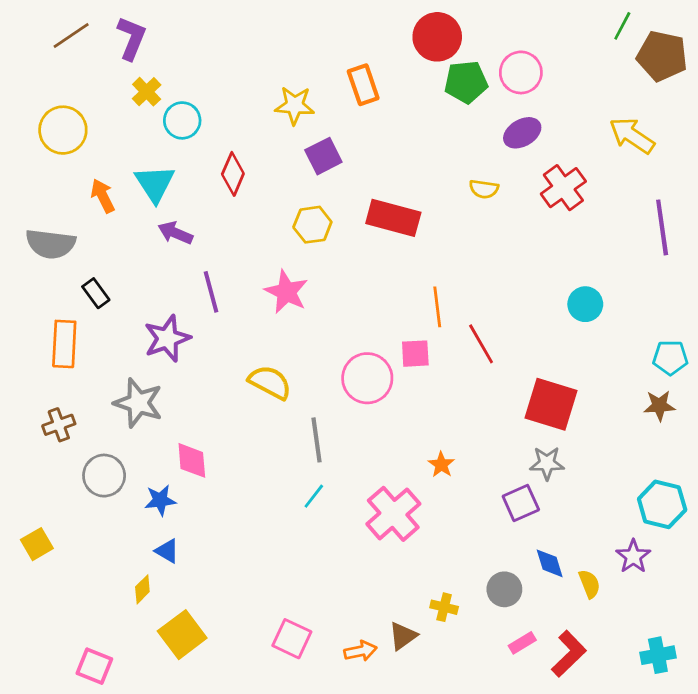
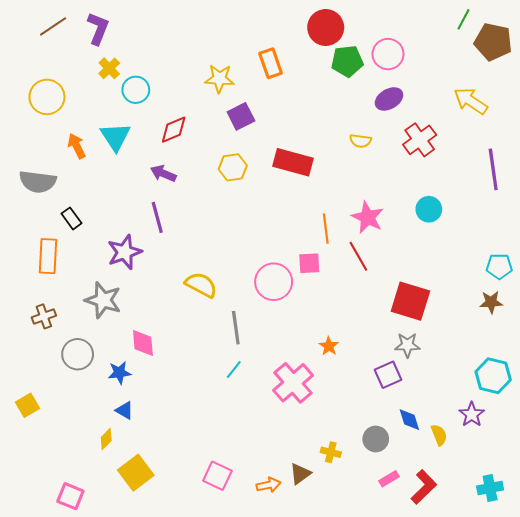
red diamond: (233, 174) -> (174, 130), turned 44
purple arrow: (175, 233) -> (163, 174), moved
pink star: (286, 292) -> (368, 217), moved
cyan circle: (585, 304) -> (429, 209), moved

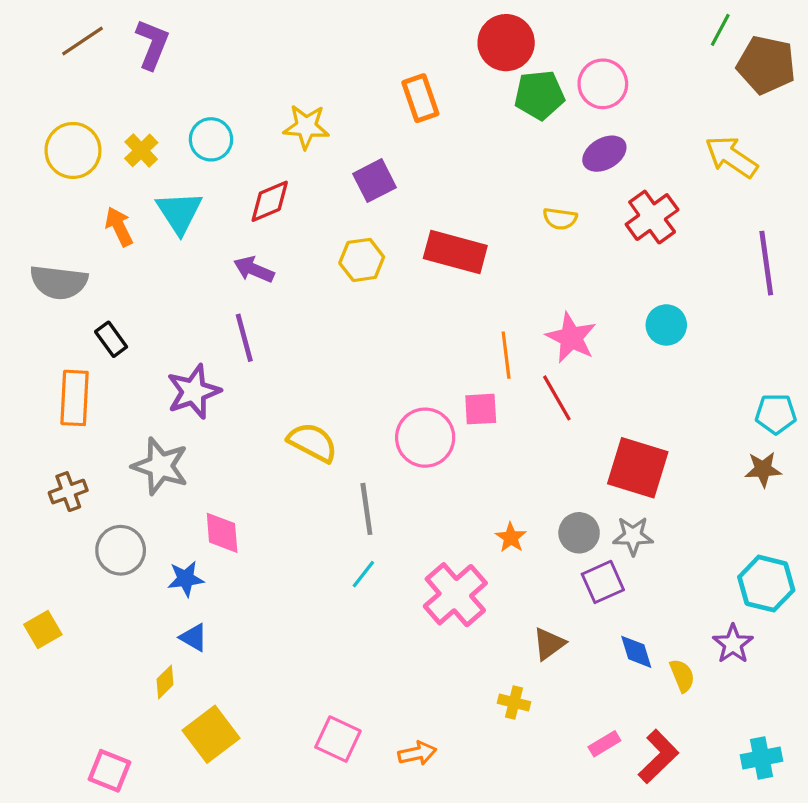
yellow cross: (109, 68) -> (141, 150), moved
yellow star: (220, 79) -> (306, 127), moved
gray circle: (376, 439) -> (579, 533), moved
brown triangle: (300, 474) -> (549, 644), moved

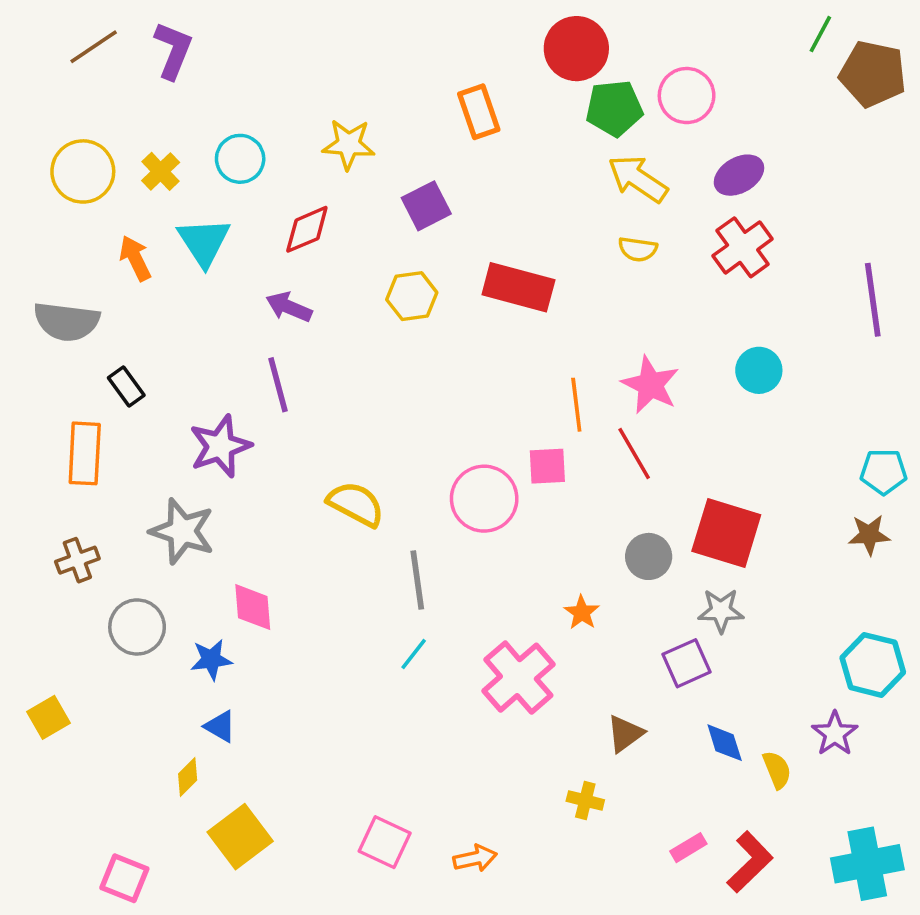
purple ellipse: (604, 154) -> (739, 175), moved
yellow arrow: (731, 157) -> (638, 179), moved
gray circle: (579, 533) -> (649, 556), moved
cyan cross: (761, 758) -> (867, 864), size x1.5

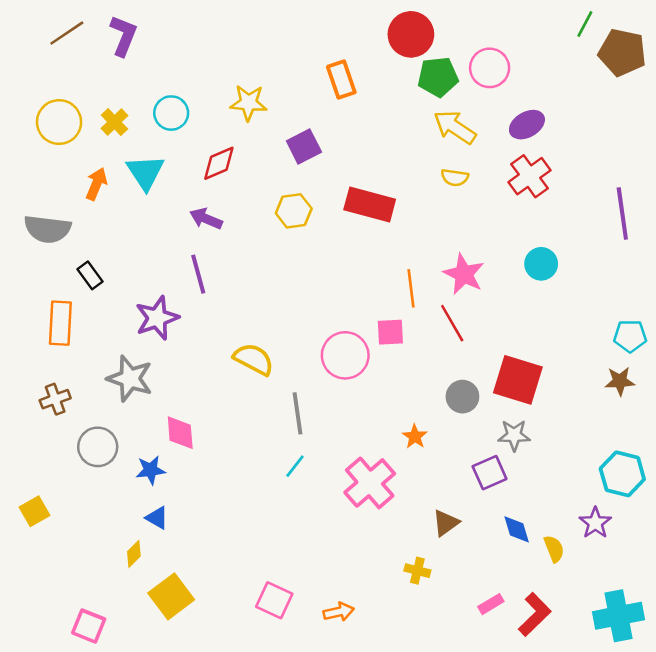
orange arrow: (135, 258) -> (96, 184), turned 48

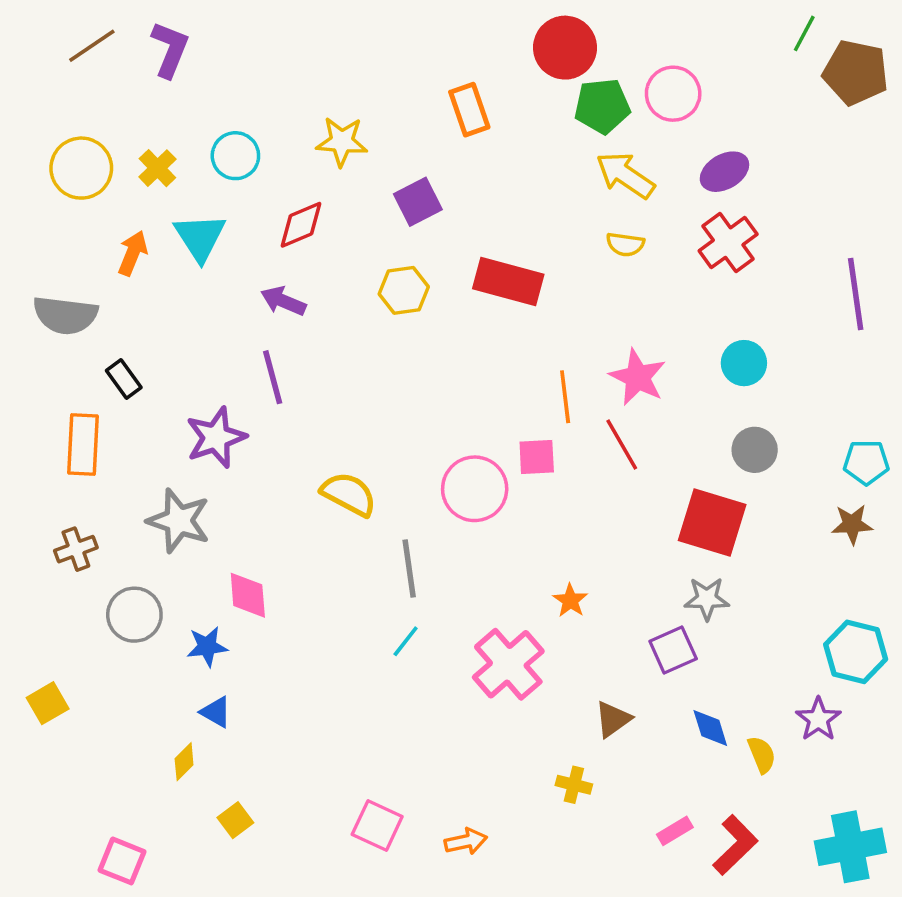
gray circle: (462, 397) -> (755, 450), moved
yellow square: (171, 596) -> (235, 820), size x0.6

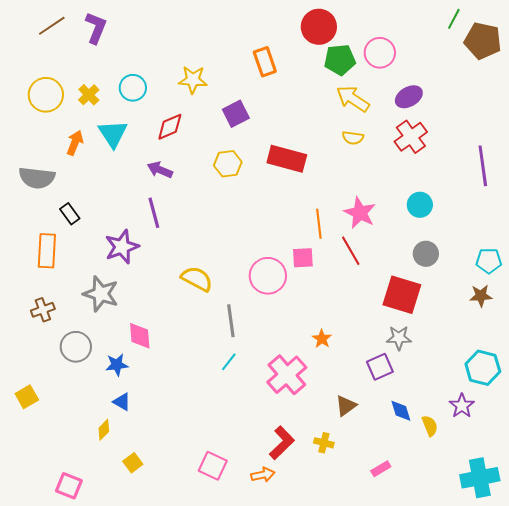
red L-shape: (735, 845) -> (282, 443), moved

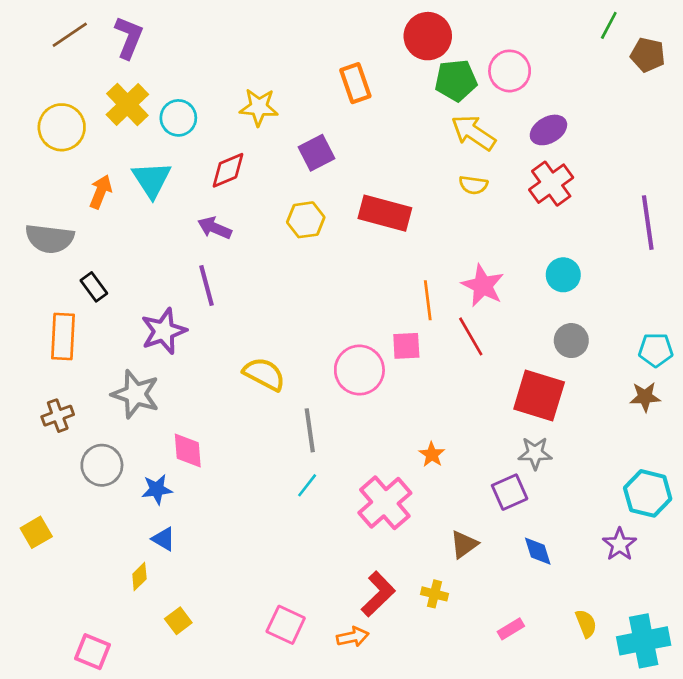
brown pentagon: (483, 41) -> (648, 55), size x0.7
yellow cross: (89, 95) -> (127, 105), moved, size x1.5
yellow semicircle: (430, 426) -> (586, 623), moved

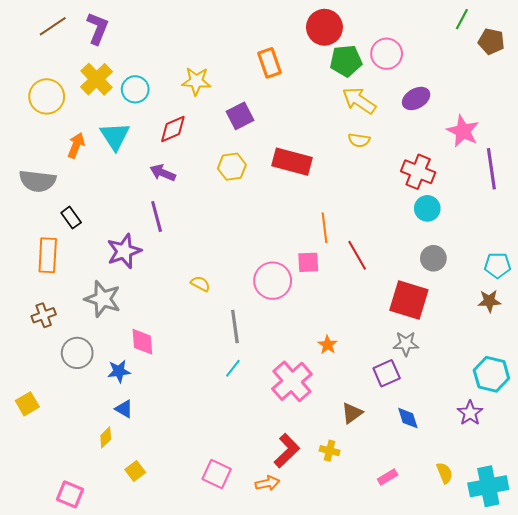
red cross: (551, 184) -> (418, 172), moved, turned -32
pink star: (483, 286) -> (463, 131), moved
yellow semicircle: (264, 374) -> (200, 284), size x0.6

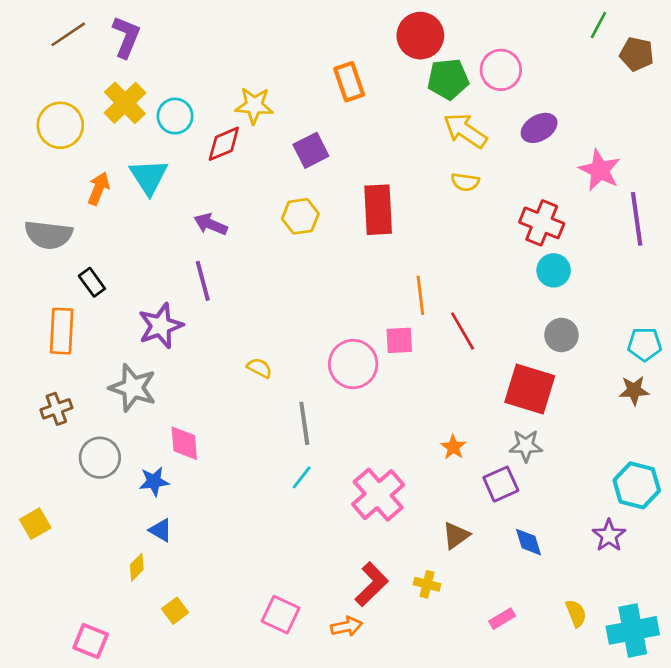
red diamond: (173, 129) -> (224, 144), moved
red rectangle: (292, 162) -> (378, 210), turned 72
orange star: (328, 345) -> (453, 447), moved

